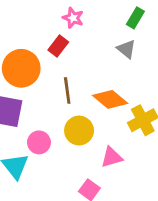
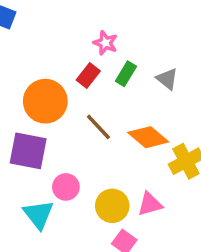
green rectangle: (135, 18) -> (126, 74), moved
brown line: (67, 91) -> (98, 127), turned -35
yellow circle: (79, 131) -> (112, 206), moved

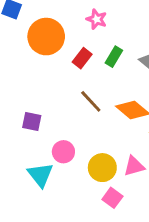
pink star: (105, 43) -> (97, 19), moved
orange circle: (45, 101) -> (46, 37), moved
purple square: (28, 151) -> (32, 121), size x0.6

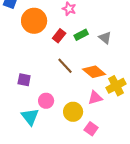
green rectangle: (114, 57) -> (81, 35), turned 32
pink triangle: (134, 166) -> (95, 98), moved
pink square: (112, 198) -> (91, 129), moved

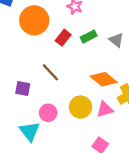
brown line: (65, 66) -> (50, 72), moved
yellow circle: (73, 112) -> (80, 107), moved

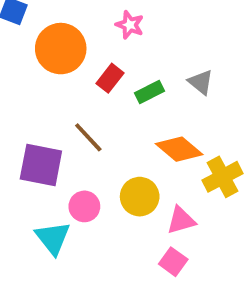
green rectangle: (89, 37) -> (149, 92), moved
purple square: (23, 89) -> (41, 165), size x1.6
pink triangle: (105, 109) -> (181, 220), moved

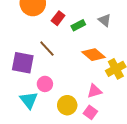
yellow circle: (140, 197) -> (67, 105), moved

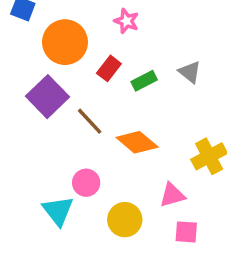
orange diamond: (93, 55) -> (137, 142), moved
purple square: (23, 63) -> (47, 97), moved, turned 35
pink square: (90, 112) -> (186, 232), moved, turned -32

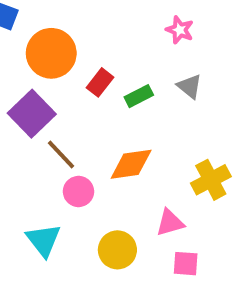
pink star: (127, 21) -> (180, 30), moved
brown line: (90, 121) -> (61, 155), moved
orange diamond: (137, 142) -> (131, 164), turned -48
pink circle: (86, 183) -> (78, 191), moved

